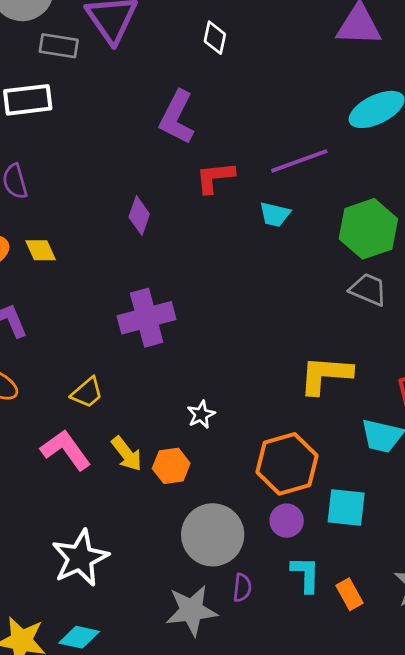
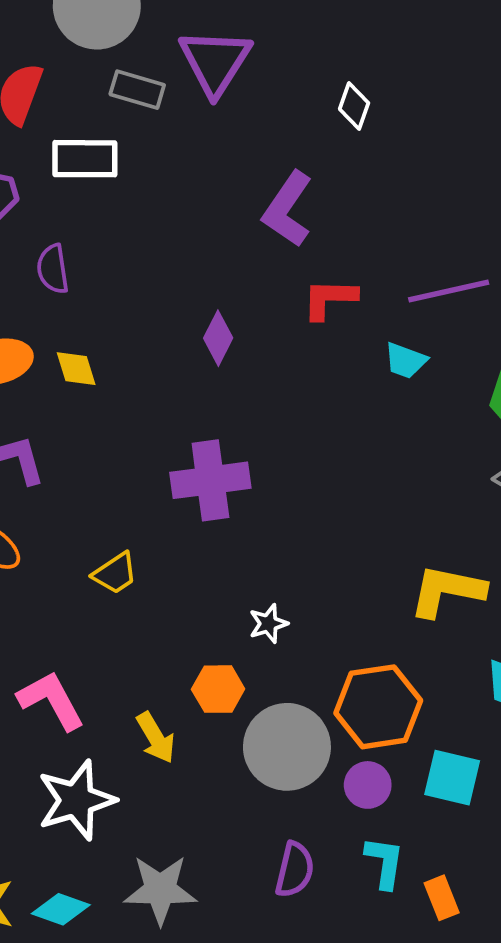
pink L-shape: (66, 450) -> (51, 700), moved
yellow arrow: (127, 454) -> (156, 738), moved
gray circle: (213, 535) -> (287, 747), moved
purple semicircle: (242, 588) -> (295, 870), size x1.4
gray star: (191, 610) -> (160, 890), moved

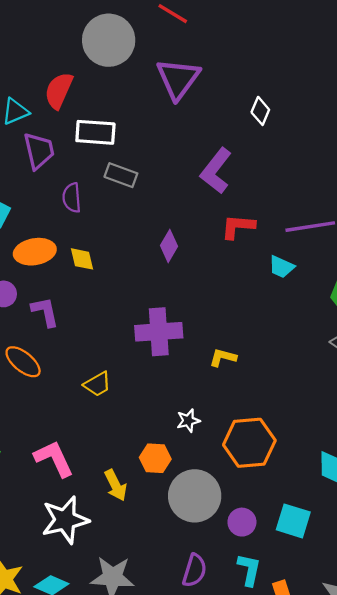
gray rectangle: (137, 90) -> (121, 175), moved
yellow L-shape: (447, 591) -> (223, 357), moved, size x0.6
orange hexagon: (378, 707) -> (249, 443), moved

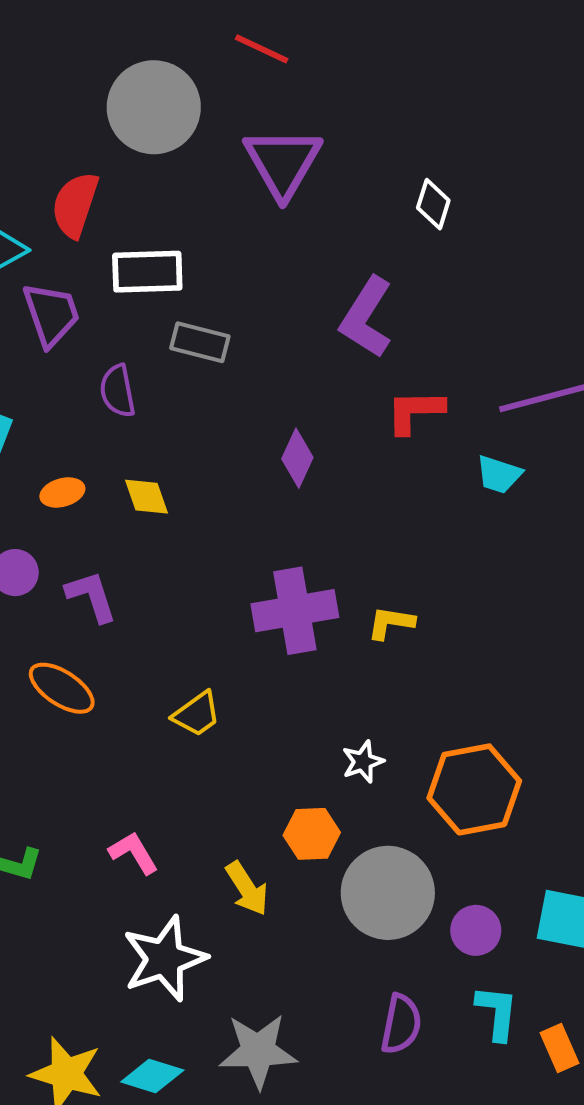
orange ellipse: (35, 252) -> (62, 492), size x0.6
yellow L-shape: (223, 357) -> (391, 623), moved
pink L-shape: (54, 459) -> (134, 853), size x0.7

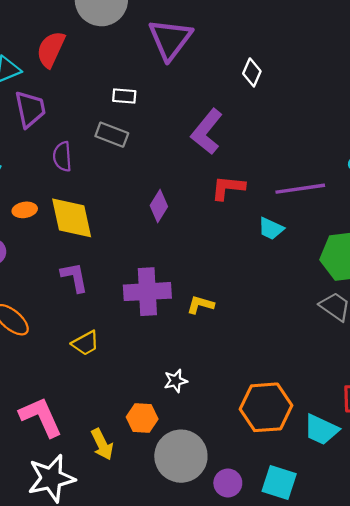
white rectangle: (147, 272) -> (124, 96), moved, size x0.6
yellow diamond: (147, 497) -> (72, 218), size x1.8
purple L-shape: (91, 596) -> (74, 277), moved
orange hexagon: (474, 789) -> (266, 407), moved
pink L-shape: (134, 853) -> (41, 417), size x1.6

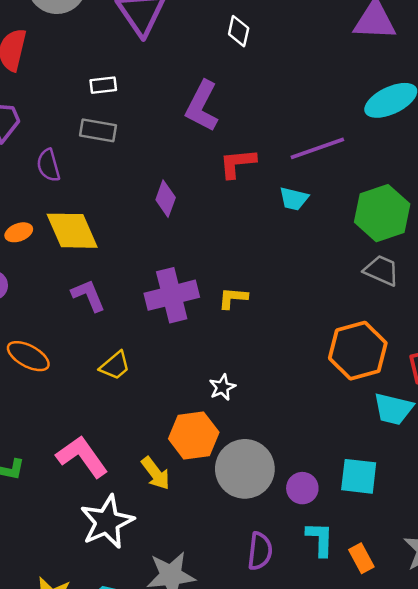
orange hexagon: (266, 407) -> (358, 351), moved
orange hexagon: (142, 418) -> (194, 435), size x1.4

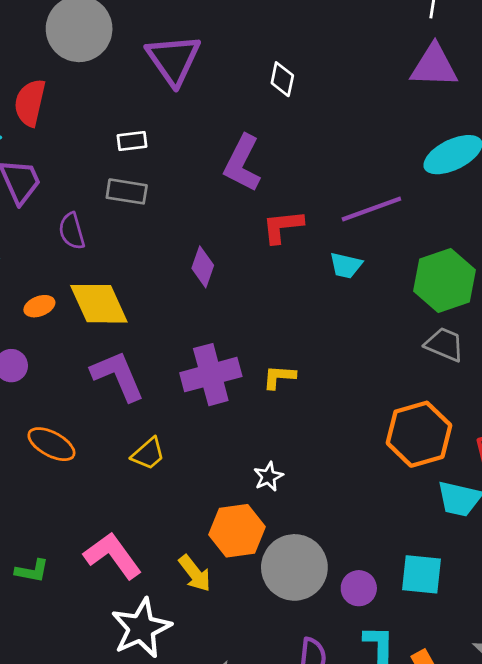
purple L-shape: (88, 295) -> (118, 376), size x1.4

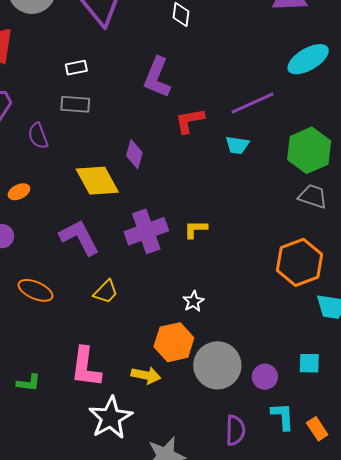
yellow diamond: (99, 304) -> (97, 181), moved
pink L-shape: (113, 556) -> (86, 367), turned -132
yellow arrow: (195, 573) -> (146, 375), turned -36
cyan square: (422, 574) -> (309, 363), size x0.7

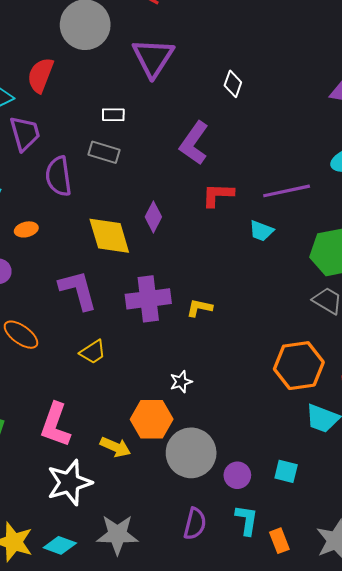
purple semicircle: (38, 136) -> (58, 176), size x1.4

